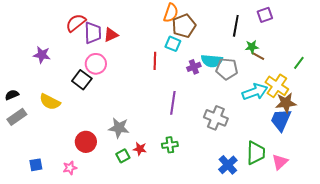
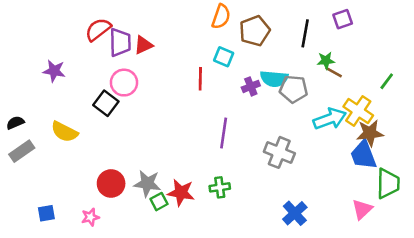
brown pentagon: (184, 26) -> (255, 31), moved
blue trapezoid: (281, 120) -> (363, 155), turned -45
gray star: (119, 128) -> (147, 183), moved
red star: (140, 149) -> (181, 193), size x1.5
green trapezoid: (256, 153) -> (388, 183), moved

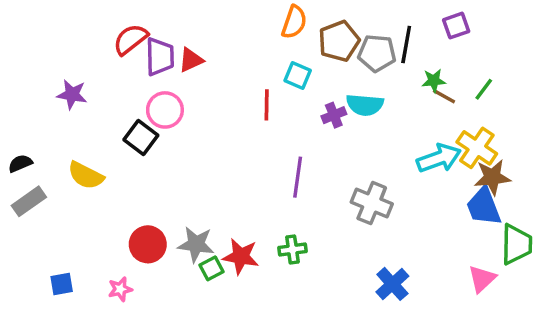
green line: (387, 81) -> (484, 89), moved
gray pentagon: (294, 89) -> (377, 53), moved

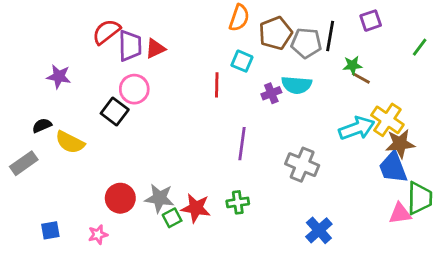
green line: (484, 89) -> (420, 47), moved
black semicircle: (20, 163) -> (42, 125), moved
pink triangle: (482, 279) -> (400, 214), moved, turned 35

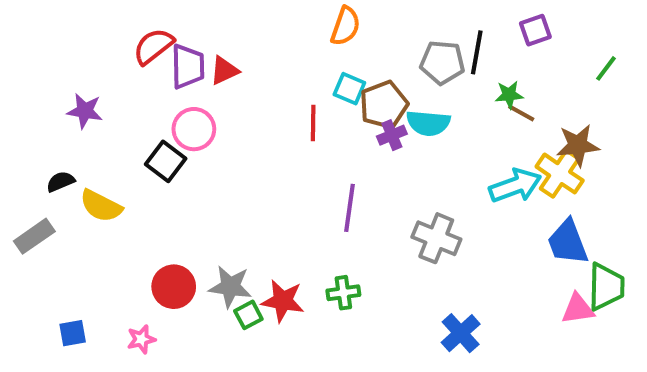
brown pentagon: (276, 33) -> (384, 105), moved
brown star: (400, 144) -> (578, 145), moved

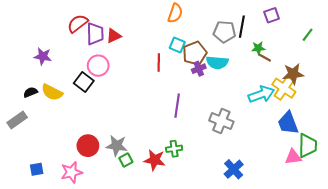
yellow semicircle: (101, 206) -> (52, 92), moved
red star: (283, 301) -> (155, 160), moved
pink star: (141, 339) -> (71, 172), size x1.5

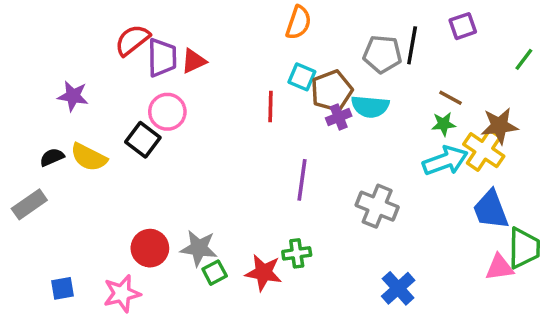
green star: (258, 48) -> (444, 124), moved

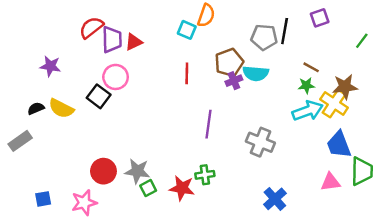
cyan square: (302, 77) -> (187, 30), moved
pink triangle: (499, 267) -> (330, 182), moved

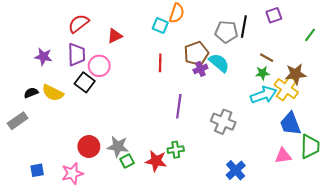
purple trapezoid: (112, 40) -> (76, 55), moved
cyan semicircle: (256, 73) -> (219, 63), turned -145

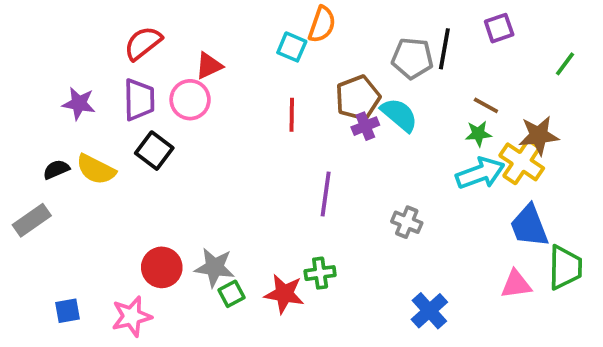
pink circle: (99, 66) -> (190, 100), moved
gray cross: (223, 122) -> (407, 222), size x0.7

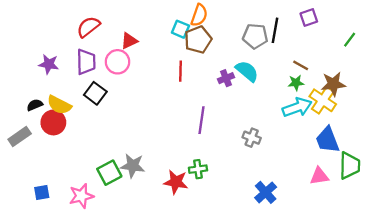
brown pentagon: (358, 98) -> (198, 40), moved
red circle: (162, 267) -> (53, 122), moved
green square: (231, 294) -> (109, 173), moved, size x1.5

